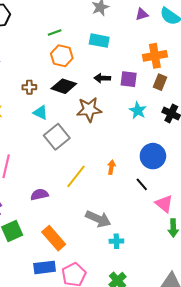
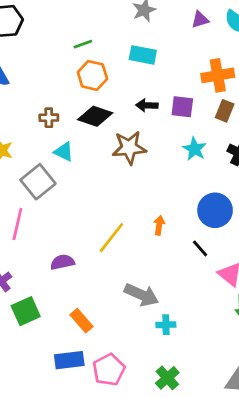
gray square: (57, 137) -> (38, 182), moved
orange rectangle: (54, 238) -> (82, 321), size x0.7

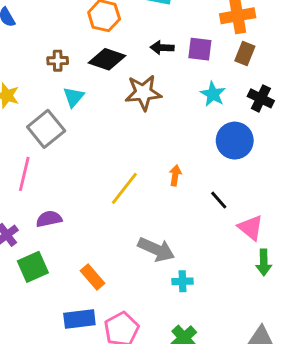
cyan triangle: (64, 152) -> (74, 97), turned 45
blue circle: (215, 210) -> (235, 141), moved
purple semicircle: (62, 262) -> (49, 219), moved

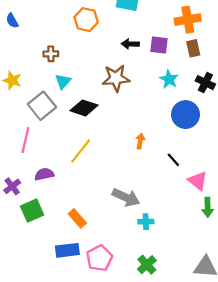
brown rectangle: (245, 53) -> (193, 48), turned -35
black diamond: (107, 59) -> (84, 108), moved
yellow line: (124, 188) -> (81, 151), moved

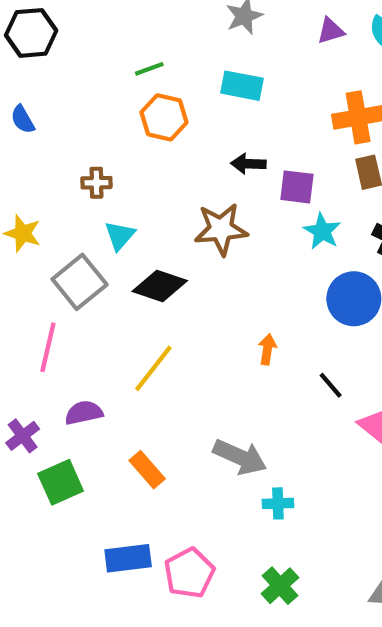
purple square: (159, 45) -> (297, 187), moved
orange rectangle: (77, 218) -> (147, 470), moved

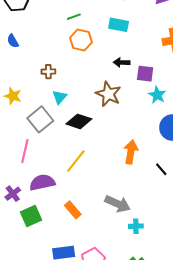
brown star: (221, 229) -> (108, 94), turned 30
orange arrow: (267, 349) -> (131, 152), size x1.6
purple semicircle: (84, 413) -> (42, 182), size x1.4

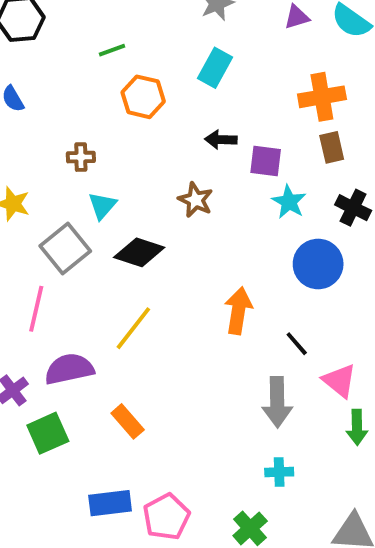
green line: (74, 17) -> (112, 50), moved
cyan rectangle: (119, 25) -> (215, 68), turned -72
brown star: (108, 94) -> (196, 200), size x0.7
gray arrow: (118, 204) -> (277, 402), moved, turned 65
cyan cross: (136, 226) -> (279, 472), moved

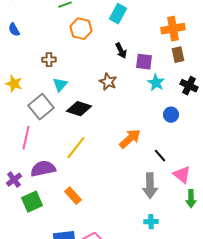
black arrow: (221, 140) -> (121, 51), turned -119
blue circle: (318, 264) -> (171, 115), size x0.6
orange arrow: (238, 311) -> (130, 139), turned 40

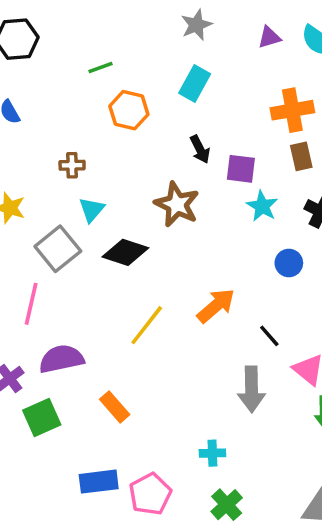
brown star: (108, 82) -> (177, 204), size x1.4
yellow line: (76, 148) -> (147, 325), moved
cyan cross: (151, 222) -> (212, 453), moved

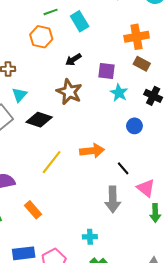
green line: (100, 68) -> (51, 12), moved
cyan rectangle: (195, 84) -> (80, 21), turned -60
black arrow: (200, 149) -> (73, 60), moved, turned 84
brown rectangle: (301, 156) -> (142, 64), turned -49
orange arrow: (216, 306) -> (92, 151), turned 35

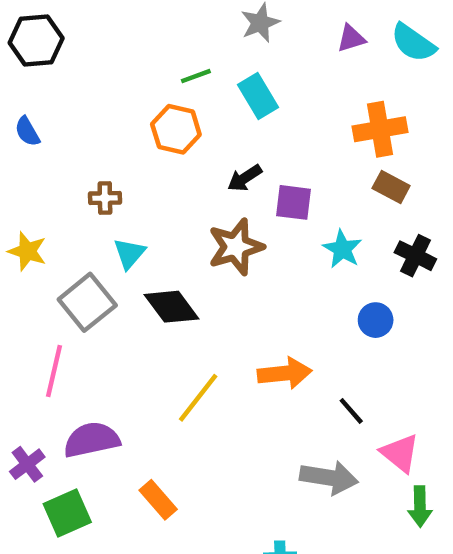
purple square: (107, 71) -> (293, 202), moved
brown star: (69, 92) -> (236, 247), turned 30
black diamond: (39, 120) -> (171, 307), turned 35
gray arrow: (113, 199) -> (329, 478), turned -80

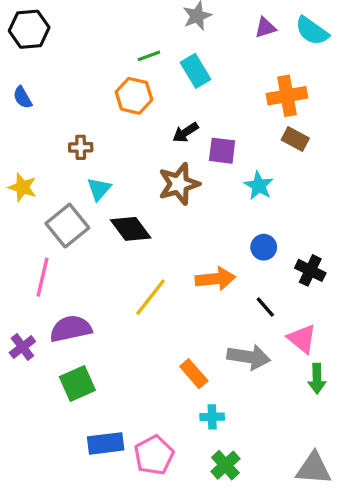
black cross: (415, 256) -> (310, 270), moved
blue circle: (376, 320) -> (264, 247), moved
orange rectangle: (158, 500) -> (194, 374), moved
green square: (67, 513) -> (77, 384), moved

